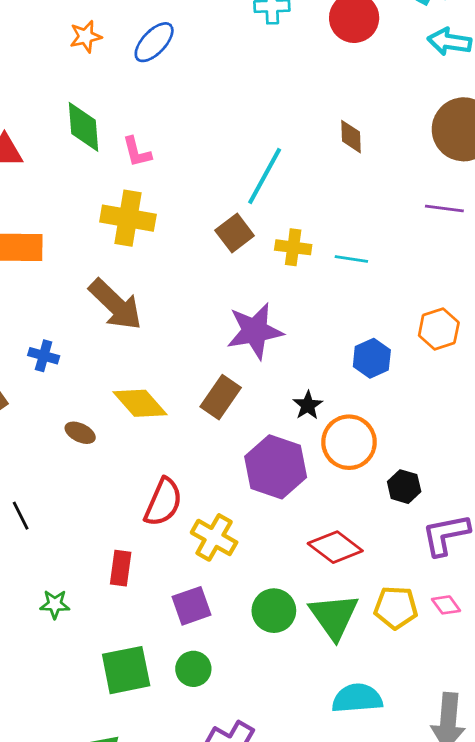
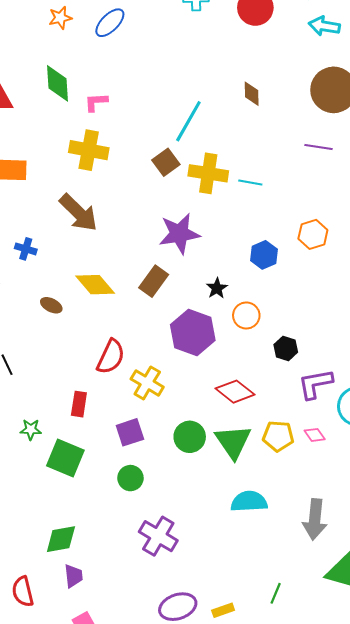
pink L-shape: (137, 152) -> (96, 102), turned 100
yellow cross: (293, 247) -> (208, 173), size x1.5
orange circle: (349, 442) -> (246, 316), size x0.7
green square: (126, 670) -> (65, 458), moved, turned 33

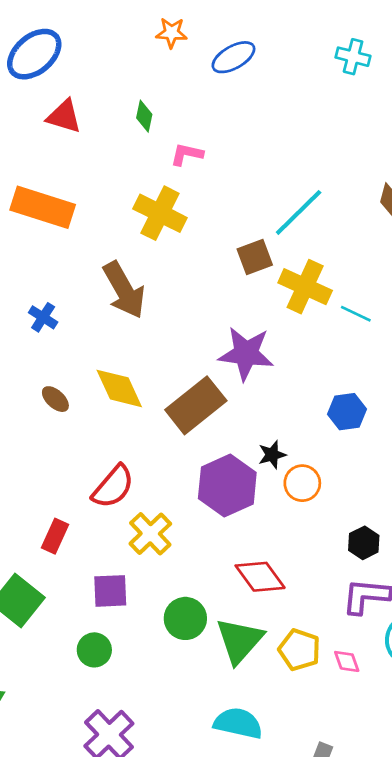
green diamond: (58, 83) -> (144, 116), size x0.6
brown rectangle: (154, 281) -> (196, 405), size x1.4
black star: (217, 288) -> (272, 455), moved
black hexagon: (286, 348) -> (364, 543), moved

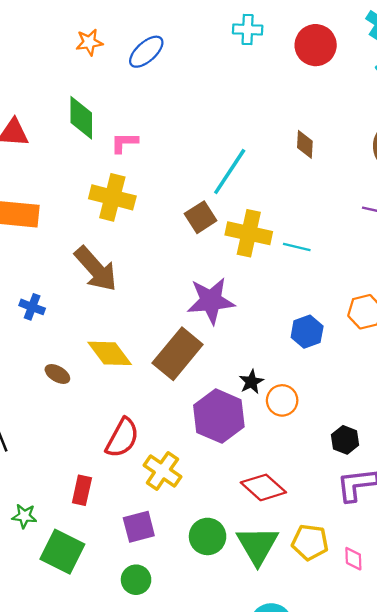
green diamond: (144, 116) -> (81, 118), size x1.6
pink diamond: (347, 661) -> (353, 559), moved, turned 30

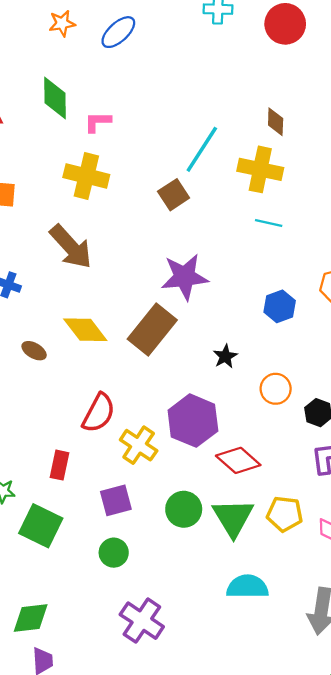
yellow cross: (249, 233) -> (260, 169), moved
orange circle: (282, 400) -> (276, 389), moved
purple hexagon: (219, 416) -> (193, 421), moved

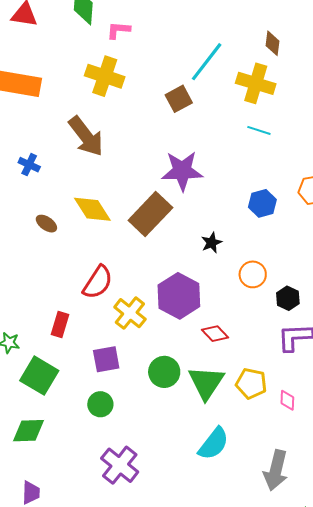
red diamond: (238, 460) -> (215, 334), size x0.7
cyan semicircle: (247, 587) -> (214, 444), turned 123
green diamond: (31, 618) -> (29, 431), moved

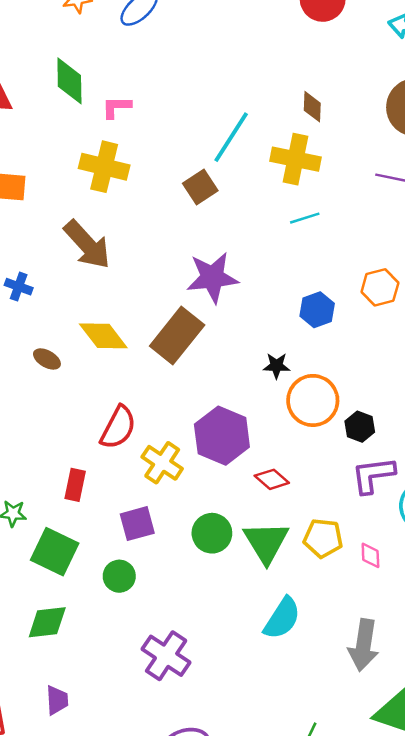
cyan line: (259, 130) -> (305, 218), turned -30
black star: (212, 243) -> (277, 366), moved, turned 30
orange circle: (253, 274) -> (313, 400), size x1.5
green circle: (100, 404) -> (119, 576), moved

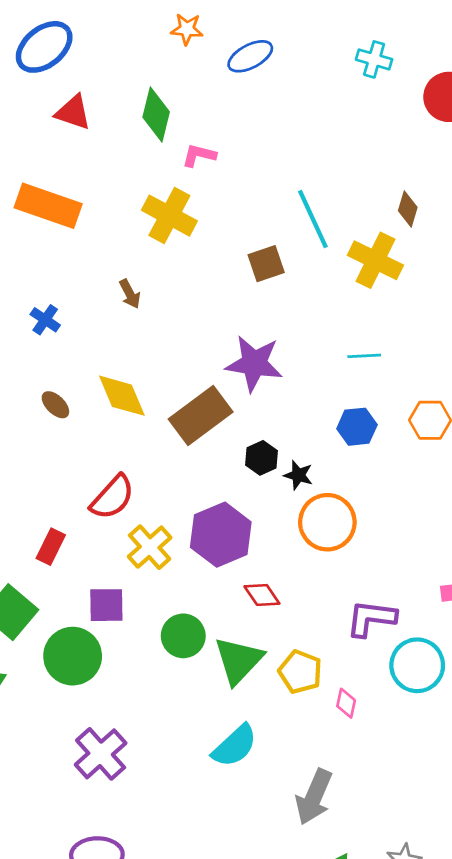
cyan line: (231, 137) -> (313, 219), turned -72
cyan line: (305, 218) -> (364, 356), moved
brown arrow: (87, 245) -> (130, 294), size x0.5
black hexagon: (360, 427) -> (262, 458), moved
green circle: (119, 576) -> (73, 656), size x1.6

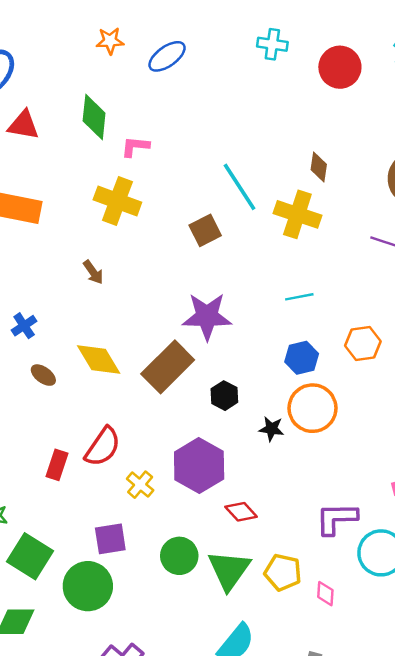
blue cross: (45, 320) -> (24, 326), moved, turned 30
black star: (298, 475) -> (271, 429), moved
orange circle: (327, 522) -> (313, 408), moved
red rectangle: (51, 547) -> (57, 465), moved
yellow cross: (150, 547) -> (140, 485), size x0.7

